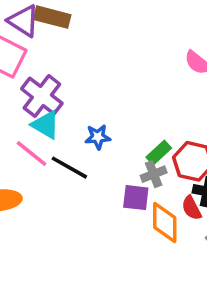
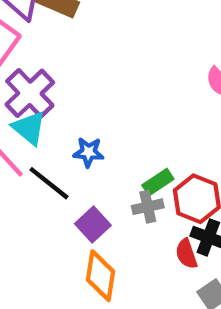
purple square: (136, 198) -> (93, 225), moved, turned 32
orange diamond: (165, 222) -> (100, 276), moved

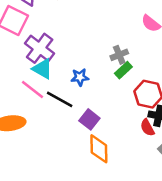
green rectangle: (158, 182) -> (123, 70), moved
gray cross: (148, 207) -> (119, 55), moved

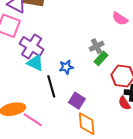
pink line: (33, 90) -> (33, 120), moved
black line: (60, 99) -> (51, 86), turned 50

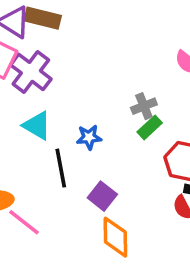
purple cross: (32, 46) -> (31, 72), moved

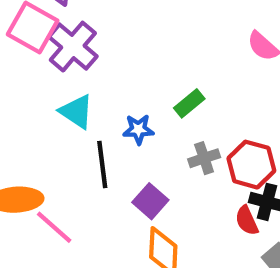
gray cross: (144, 106) -> (204, 158), moved
green rectangle: (150, 127) -> (189, 103), moved

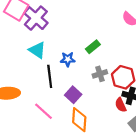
pink line: (54, 227) -> (43, 111), moved

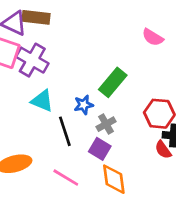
green rectangle: (93, 47) -> (113, 82), size x1.5
gray cross: (100, 74) -> (106, 124), moved

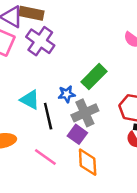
purple cross: (32, 60) -> (40, 41), moved
cyan triangle: (42, 101) -> (30, 100), moved
gray cross: (106, 124) -> (85, 113), size x1.5

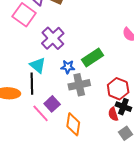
purple cross: (40, 41) -> (53, 38), moved
black line: (48, 116) -> (32, 84), moved
purple square: (77, 134) -> (52, 104), moved

